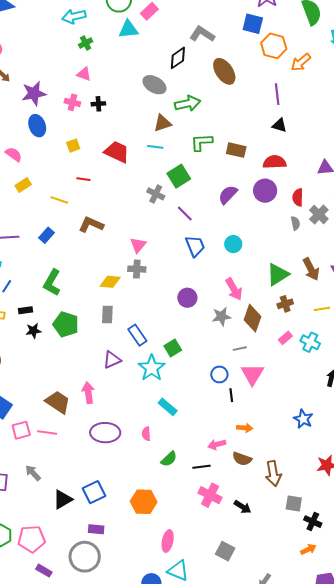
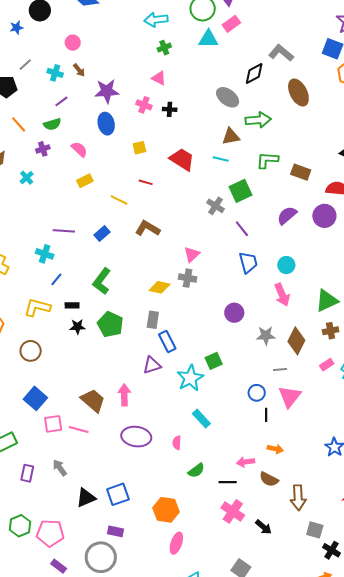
pink arrow: (234, 289) -> (282, 295), moved
blue rectangle: (137, 335) -> (167, 341), moved
pink ellipse: (168, 541) -> (176, 543), moved

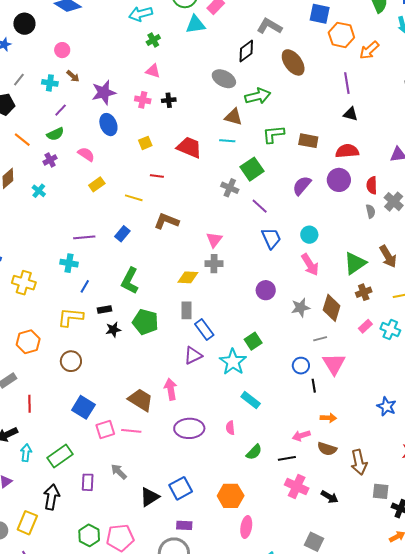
brown triangle: (231, 136) -> (234, 117), turned 36

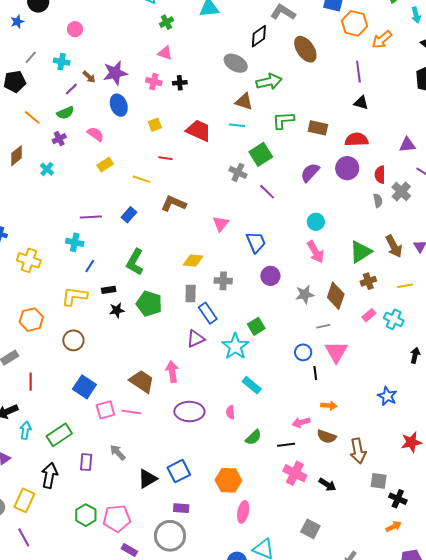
brown arrow: (73, 76) -> (89, 77), moved
blue trapezoid: (271, 238) -> (256, 242), moved
gray cross: (214, 264) -> (223, 281), moved

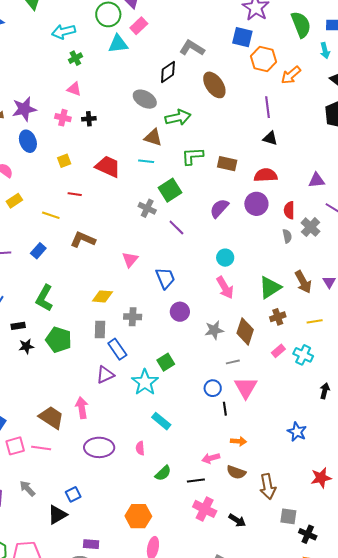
blue square: (179, 471) -> (73, 494), moved, size x0.7

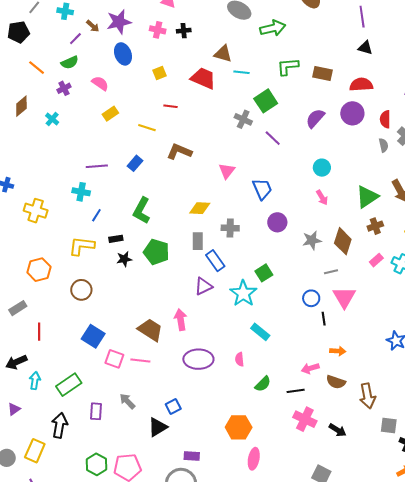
brown triangle: (153, 137) -> (223, 54), moved
pink arrow: (225, 288) -> (322, 198), size x0.7
pink square: (15, 446) -> (114, 359), turned 36

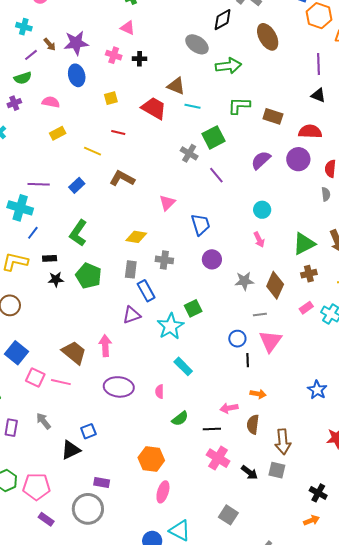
pink semicircle: (100, 83) -> (51, 102), turned -30
cyan cross: (81, 192) -> (20, 208), size x1.4
brown semicircle: (336, 382) -> (253, 424), turned 72
gray square: (389, 426) -> (277, 470), moved

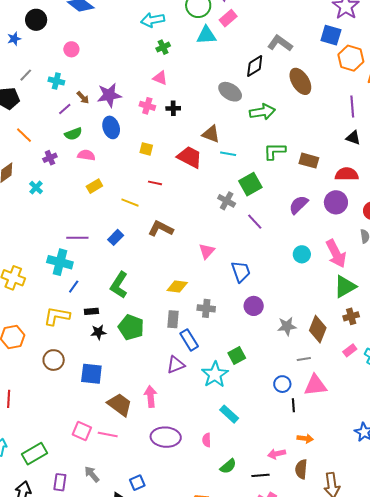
green semicircle: (23, 78) -> (73, 134), moved
yellow square: (111, 98) -> (146, 149), turned 32
pink arrow: (259, 240) -> (336, 254), moved, size x1.8
pink triangle: (270, 341) -> (315, 385), turned 50
blue square: (16, 353) -> (91, 374), moved, turned -30

